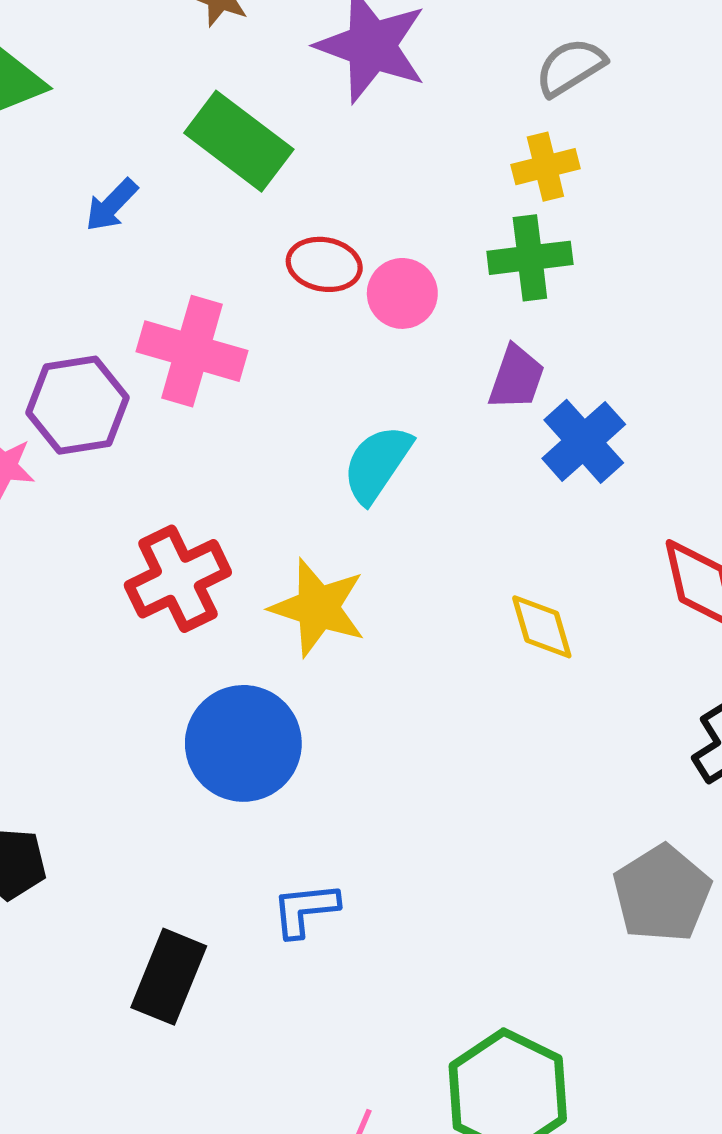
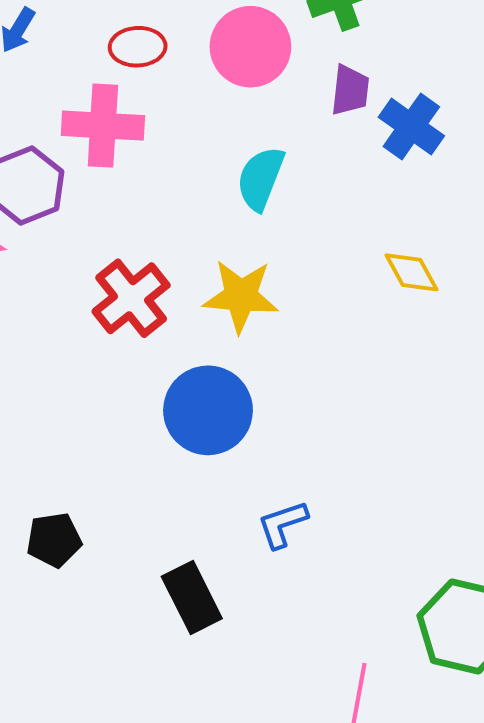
red ellipse: (324, 264) -> (138, 47), moved
pink circle: (402, 293) -> (250, 47), size x1.5
black rectangle: (169, 977) -> (192, 597), turned -36

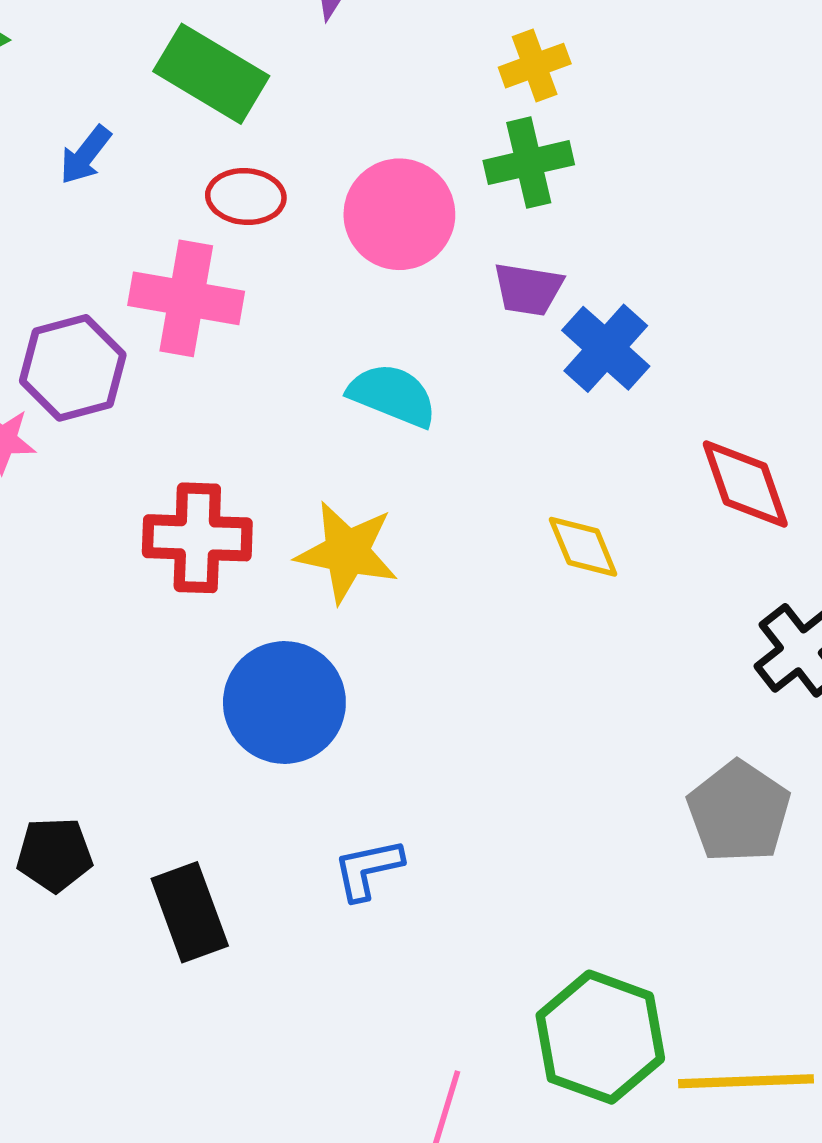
purple trapezoid: (350, 90) -> (528, 289), turned 86
cyan semicircle: (261, 178) -> (392, 395), turned 84
red cross: (131, 298) -> (197, 538), turned 34
black rectangle: (192, 597) -> (190, 912), moved

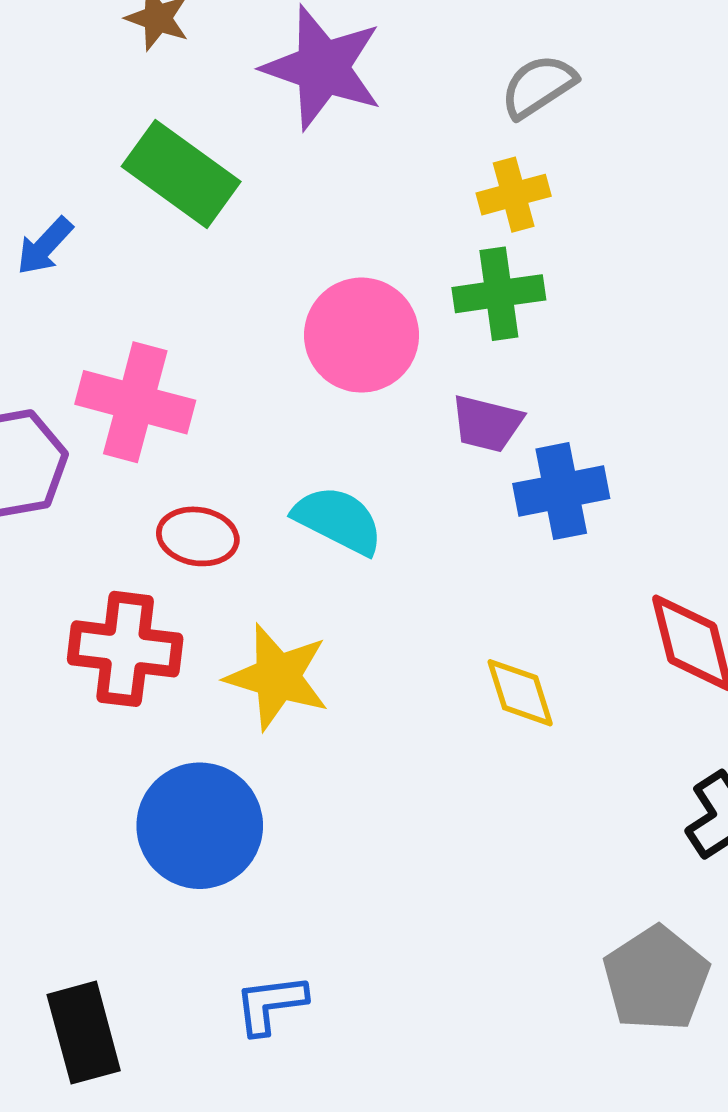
red ellipse: (246, 197) -> (198, 536), moved
blue cross: (606, 348) -> (561, 491), turned 32

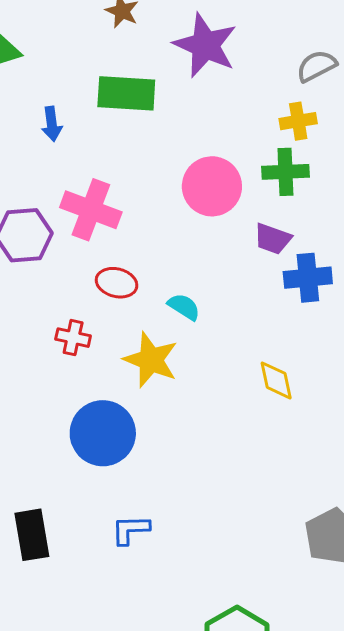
green rectangle: (181, 174) -> (126, 93), turned -38
blue arrow: (45, 246) -> (52, 124), turned -56
cyan semicircle: (338, 520) -> (184, 307), moved, size x0.7
red cross: (125, 649) -> (73, 338), size x0.6

